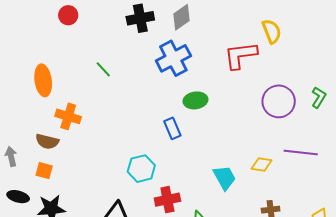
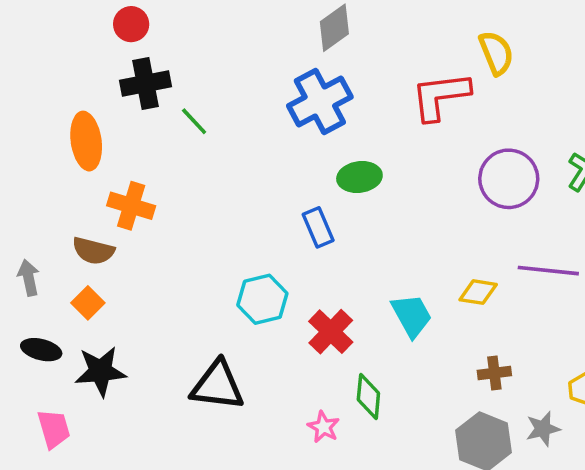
black cross: (140, 18) -> (145, 83), moved
orange square: (44, 171) -> (88, 303), turned 30
red cross: (167, 200) -> (331, 332), moved, turned -35

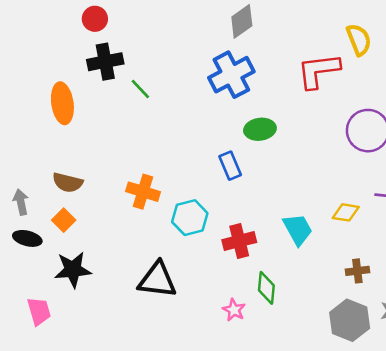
orange cross: (131, 206) -> (143, 192), moved
red cross: (331, 332) -> (239, 241), turned 32
black ellipse: (41, 350) -> (27, 238), moved

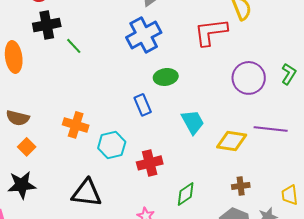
yellow diamond: (346, 212) -> (232, 141), size x1.4
orange square: (64, 220) -> (27, 147), moved
cyan trapezoid: (298, 229) -> (193, 122), moved
green diamond: (266, 288) -> (186, 194), moved, turned 50

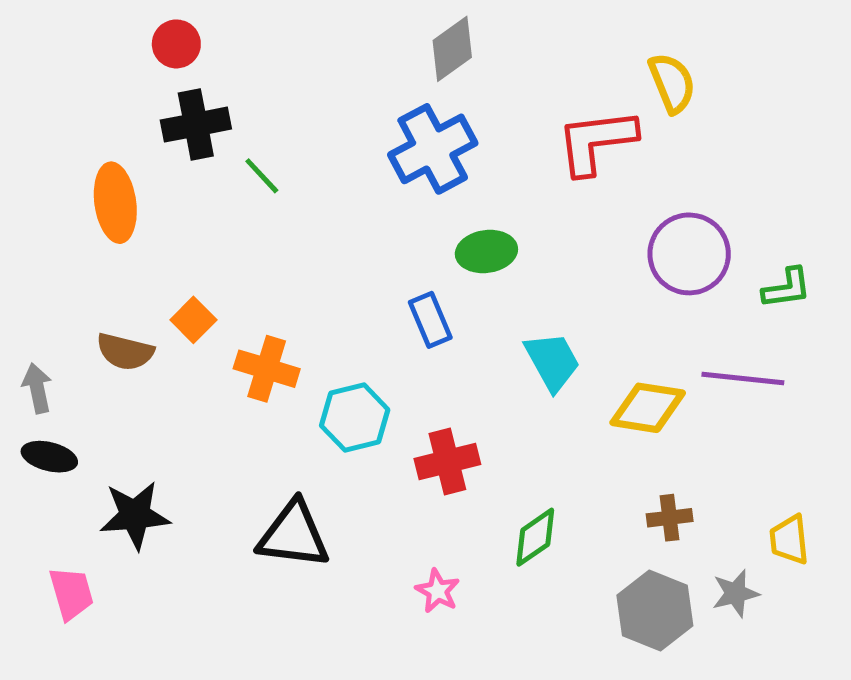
green L-shape: (289, 74) -> (787, 288), moved, turned 50
orange square: (27, 147) -> (193, 320), moved

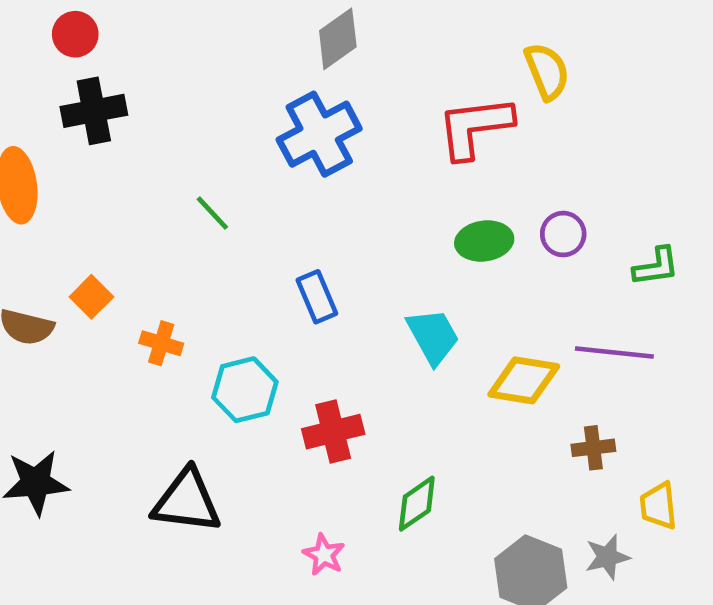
green line: (262, 176) -> (212, 213), moved
green ellipse: (486, 252) -> (484, 241), moved
purple circle: (689, 254) -> (563, 234), size x0.6
orange cross: (267, 369) -> (161, 343), size x0.7
brown cross: (670, 518) -> (593, 448), moved

